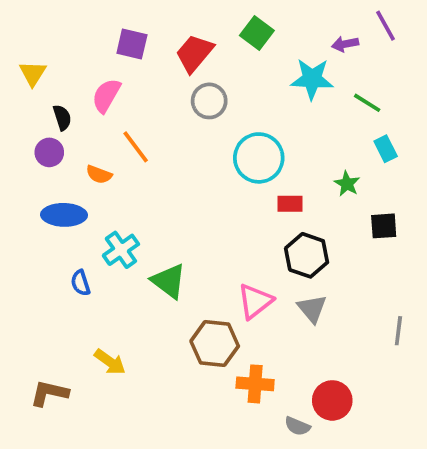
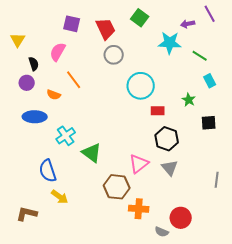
red trapezoid: (194, 53) -> (106, 29), turned 115
blue semicircle: (81, 283) -> (48, 171), moved, size x1.6

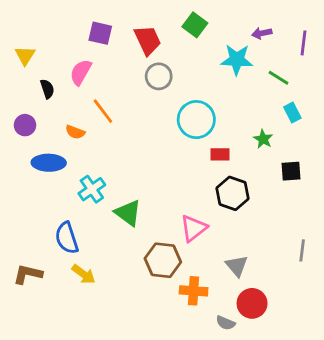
purple line: (210, 14) -> (304, 43), moved, turned 36
purple circle: (27, 83) -> (25, 125), moved
gray triangle: (170, 168) -> (237, 266), moved
brown L-shape: (27, 214) -> (28, 274), moved

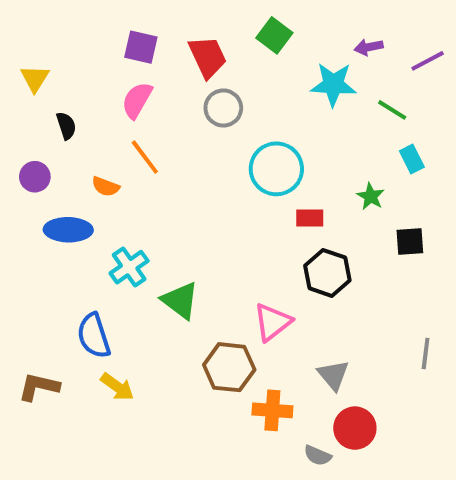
purple line: (304, 43) -> (428, 61), turned 55
pink semicircle: (81, 72) -> (137, 100), moved

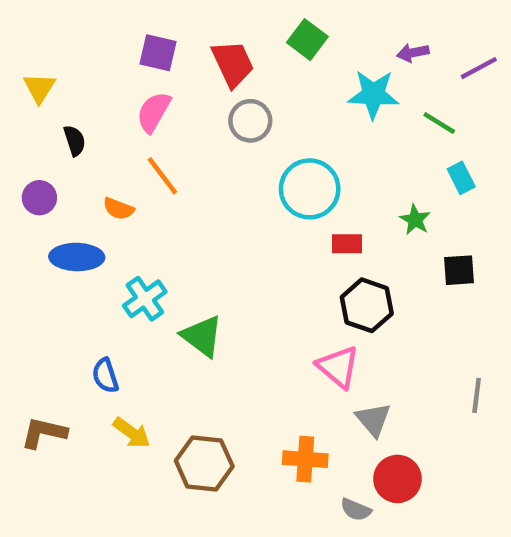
pink triangle: (272, 322) -> (338, 367), moved, turned -42
blue semicircle: (94, 336) -> (105, 376), size x0.7
brown hexagon: (229, 367) -> (204, 464), moved

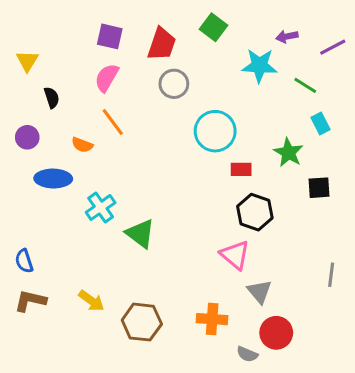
red trapezoid: (233, 64) -> (162, 44), turned 44
green star: (415, 220) -> (288, 153), size x1.4
blue semicircle: (105, 376) -> (24, 261), moved

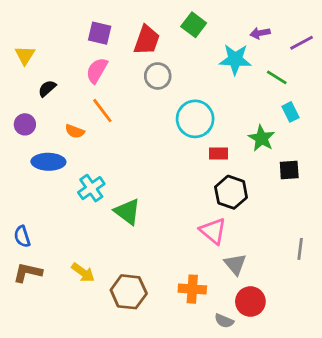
black semicircle: (52, 98) -> (47, 88), turned -114

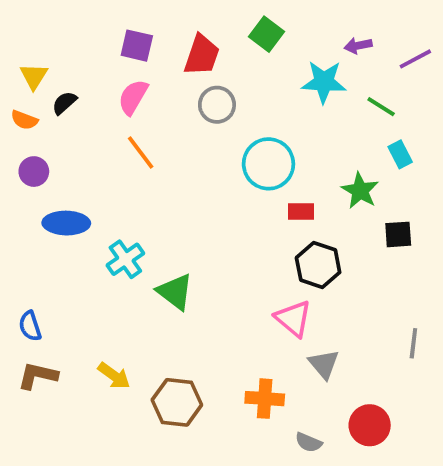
black semicircle: (47, 88) -> (64, 103), moved
orange semicircle: (75, 131) -> (24, 120), moved
red circle: (250, 301) -> (370, 425), moved

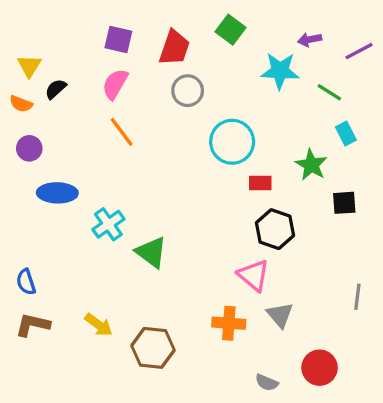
orange cross: (265, 399) -> (229, 323), moved

